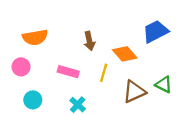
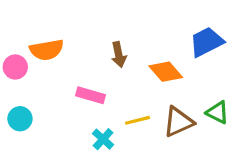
pink circle: (21, 67) -> (15, 67), moved
yellow line: (104, 73) -> (138, 120), moved, turned 60
cyan circle: (33, 100) -> (20, 119), moved

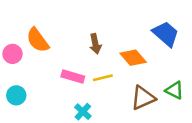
blue trapezoid: (206, 42) -> (166, 34), turned 68
orange semicircle: (47, 50) -> (38, 40), turned 64
yellow line: (138, 120) -> (103, 78), moved

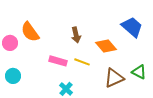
yellow line: (103, 78) -> (82, 62), turned 35

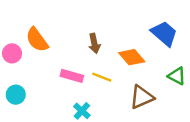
green triangle: (139, 72) -> (177, 76), moved

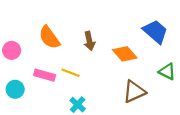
orange semicircle: (37, 40) -> (49, 37), moved
pink rectangle: (72, 76) -> (45, 75), moved
yellow line: (102, 77) -> (71, 73), moved

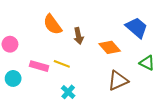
orange semicircle: (49, 37) -> (53, 24), moved

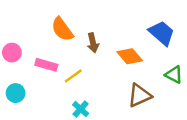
yellow line: (62, 64) -> (73, 76), turned -56
pink rectangle: (39, 66) -> (46, 65), moved

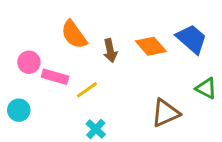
pink circle: (12, 53) -> (29, 62), moved
orange diamond: (130, 56) -> (151, 46), moved

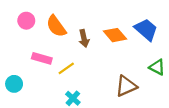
pink circle: (29, 62) -> (26, 21), moved

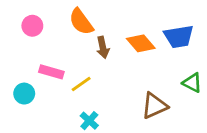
orange semicircle: (56, 26) -> (81, 22), moved
blue trapezoid: (146, 30) -> (179, 37), turned 130
cyan circle: (14, 84) -> (24, 94), moved

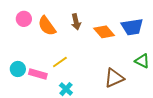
orange semicircle: (81, 22) -> (47, 26), moved
brown arrow: (103, 47) -> (76, 22), moved
pink rectangle: (51, 72) -> (38, 74), moved

